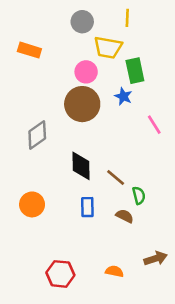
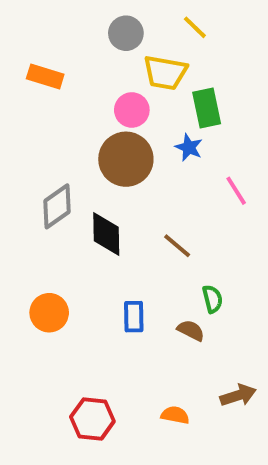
yellow line: (127, 18) -> (195, 27), turned -48
black diamond: (81, 166) -> (106, 234), moved
brown line: (116, 177) -> (177, 246), moved

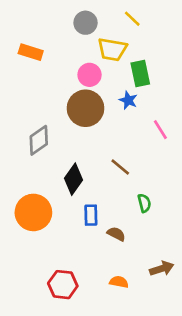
black diamond: (106, 234) -> (73, 179), moved, turned 36
orange circle: (49, 313) -> (33, 212), size x1.4
brown semicircle: (191, 330) -> (116, 234), moved

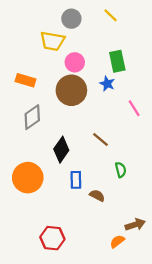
yellow trapezoid: (112, 49) -> (52, 41), moved
orange rectangle: (31, 52) -> (26, 80), moved
orange semicircle: (119, 282) -> (117, 241), moved, turned -48

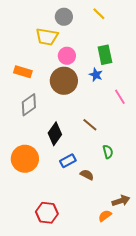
blue rectangle: (76, 180) -> (68, 161), turned 63

